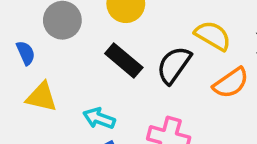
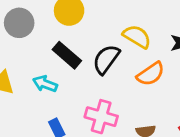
cyan arrow: (99, 118) -> (45, 84), moved

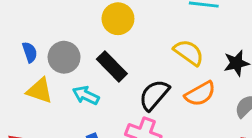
gray circle: (19, 23) -> (64, 57), moved
black semicircle: (106, 59) -> (154, 95), moved

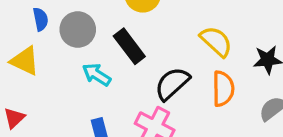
yellow triangle: (40, 91) -> (25, 61), moved
orange semicircle: (200, 94) -> (223, 89), turned -68

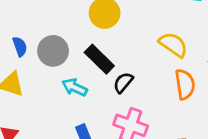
black semicircle: (172, 84) -> (123, 83), moved, size x0.7

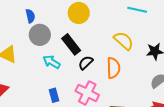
blue semicircle: (20, 47) -> (30, 16), moved
orange semicircle: (185, 84) -> (113, 68), moved

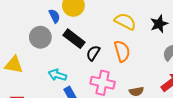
blue semicircle: (30, 16) -> (54, 16), moved
cyan arrow: (52, 62) -> (57, 75), moved

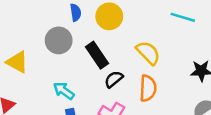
blue semicircle: (54, 16) -> (76, 13), moved
yellow semicircle: (125, 21) -> (148, 53), moved

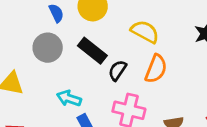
orange semicircle: (148, 88) -> (156, 69), turned 36

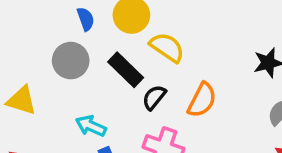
yellow semicircle: (145, 32) -> (167, 47), moved

